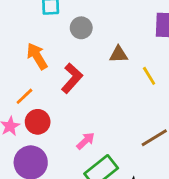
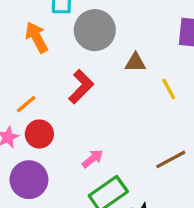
gray circle: (81, 28) -> (95, 30), size x1.6
orange arrow: (37, 56) -> (37, 37), moved

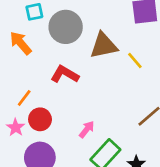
brown triangle: (135, 63) -> (104, 45), size x1.6
red L-shape: (81, 87) -> (65, 74), turned -92

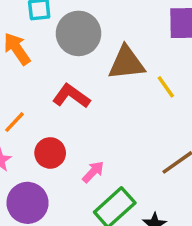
red circle: (40, 119) -> (50, 153), moved

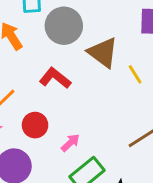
brown triangle: (126, 63) -> (103, 53), turned 40

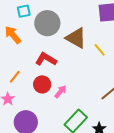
red circle: (35, 125) -> (42, 84), moved
pink arrow: (70, 143) -> (60, 92), moved

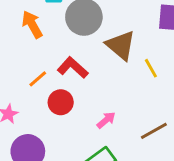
orange line: (15, 77) -> (38, 79), moved
pink arrow: (60, 92) -> (106, 120), moved

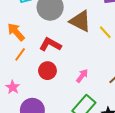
orange arrow: (32, 24) -> (16, 32), moved
orange line: (38, 79) -> (20, 54), moved

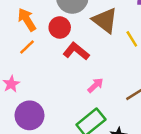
red L-shape: (50, 44) -> (76, 51), moved
red circle: (47, 71) -> (60, 27), moved

